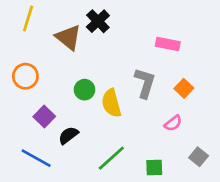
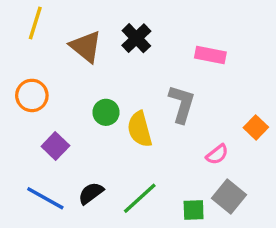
black cross: (98, 21) -> (136, 38), moved
orange square: (184, 88) -> (256, 127), moved
black semicircle: (68, 135) -> (91, 193), moved
gray square: (199, 157) -> (229, 197), moved, size x1.4

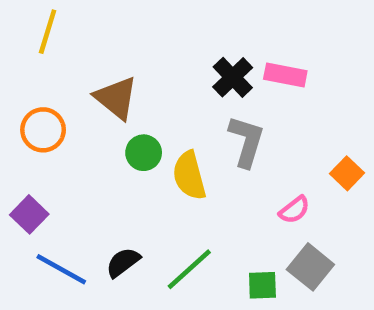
black cross: (136, 38) -> (233, 77), moved
brown triangle: (86, 47) -> (116, 98), moved
purple square: (55, 146) -> (29, 214), moved

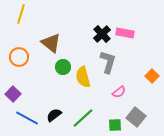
pink semicircle: (294, 210) -> (119, 92), moved

